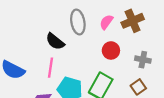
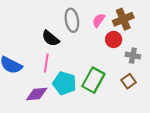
red circle: (111, 50) -> (114, 39), moved

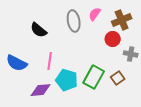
pink semicircle: (99, 20) -> (95, 14), moved
black semicircle: (51, 38) -> (39, 30), moved
brown square: (129, 81) -> (118, 78), moved

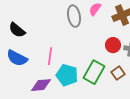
black semicircle: (39, 30) -> (17, 30), moved
red circle: (113, 39) -> (113, 45), moved

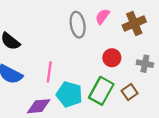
red circle: (113, 45) -> (112, 58), moved

